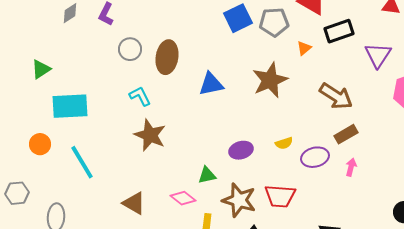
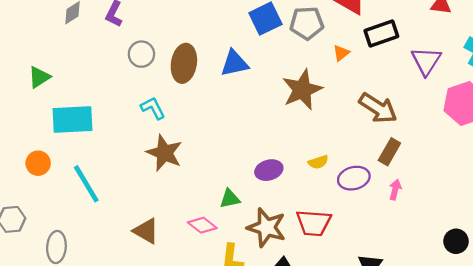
blue triangle: (211, 84) -> (234, 63), moved
brown rectangle: (346, 134) -> (389, 152), turned -30

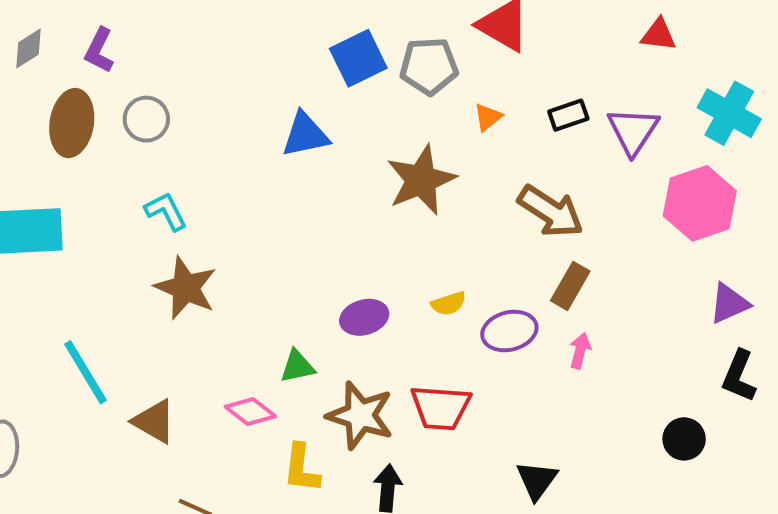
black rectangle: (381, 33) -> (568, 115), moved, size x0.7
brown ellipse: (184, 63) -> (72, 123), moved
cyan line: (86, 184) -> (85, 372), moved

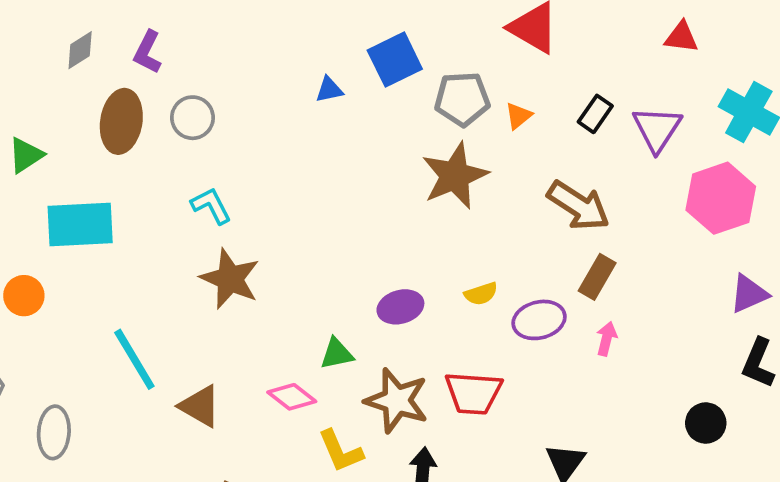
gray pentagon: (429, 66) -> (462, 99), moved
black rectangle: (568, 115) -> (595, 114), turned -36
blue triangle: (305, 135) -> (329, 90), moved, size x0.6
yellow L-shape: (301, 468) -> (340, 451), turned -30

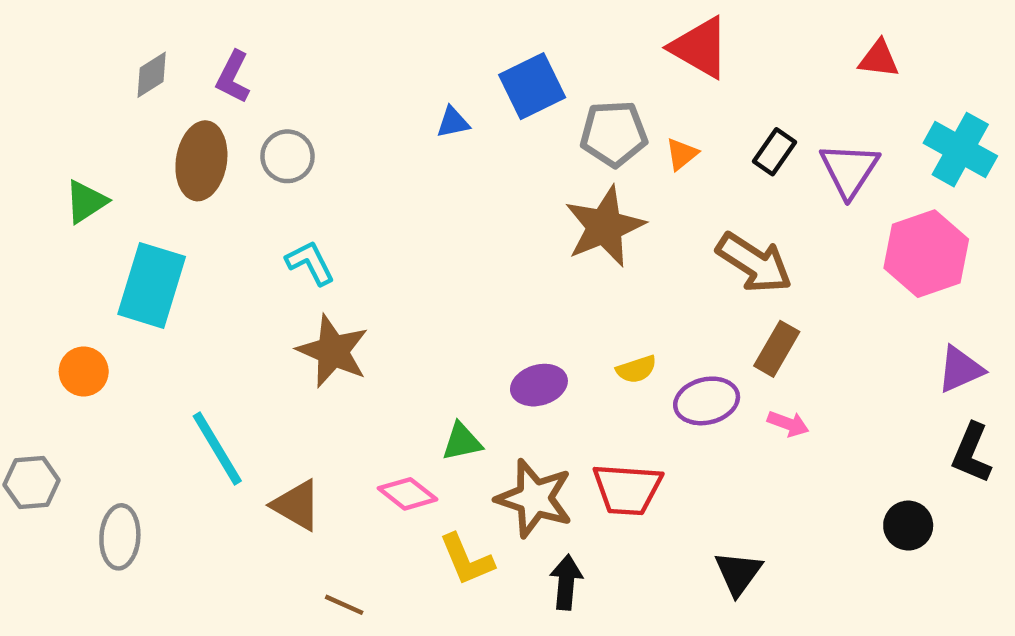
cyan rectangle: (80, 224) -> (152, 285), turned -70
pink arrow: (606, 339) -> (788, 424), turned 96

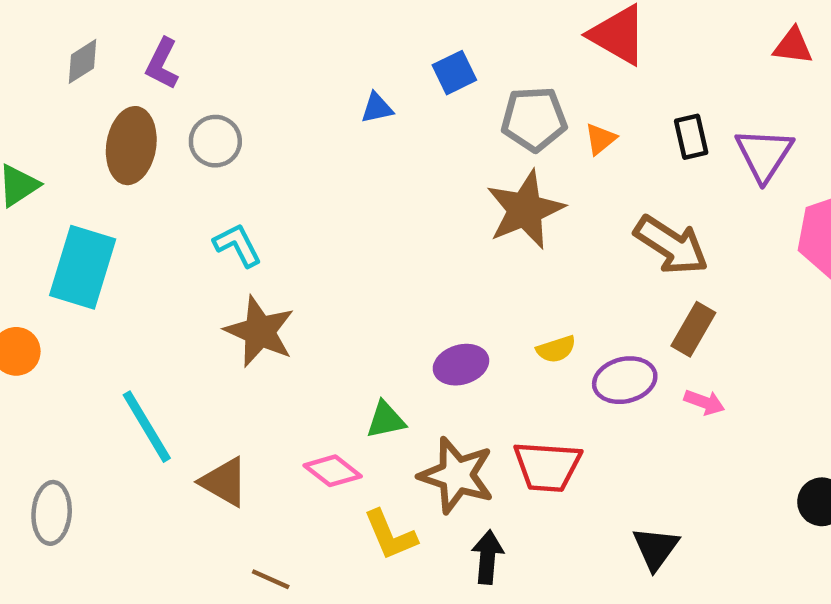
blue square: (532, 86) -> (454, 73), size x0.7
black rectangle: (775, 152) -> (691, 137), turned -48

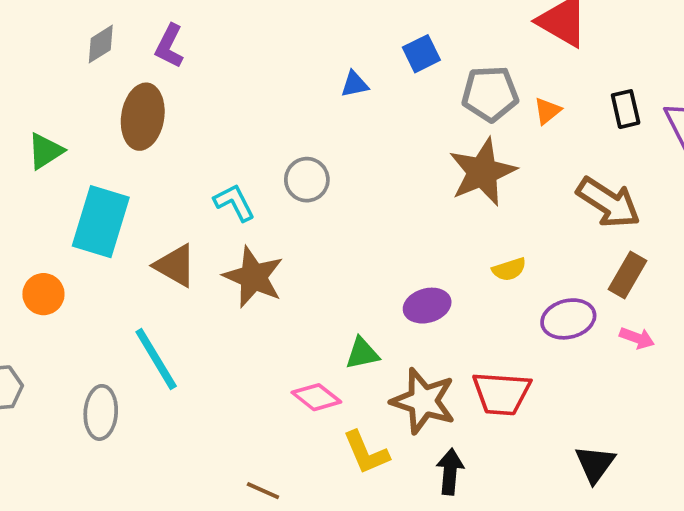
gray circle: (215, 141) -> (307, 180), moved
yellow semicircle: (556, 349) -> (509, 269), moved
brown triangle: (224, 482) -> (175, 266), moved
gray ellipse: (52, 513) -> (101, 412), moved

